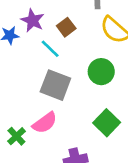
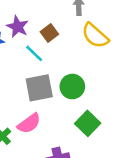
green circle: (101, 72) -> (72, 87), moved
gray square: (55, 85) -> (39, 88), turned -32

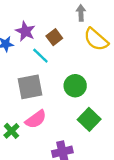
gray square: (39, 88) -> (30, 87), moved

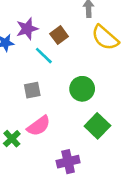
purple star: (25, 31) -> (27, 29), turned 30
gray square: (30, 87) -> (32, 90), size x0.6

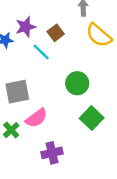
gray square: (32, 90) -> (17, 92), moved, size x1.5
purple cross: (68, 162) -> (52, 153), moved

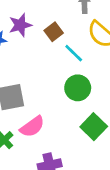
cyan line: (41, 52) -> (74, 53), moved

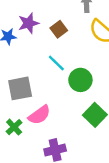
cyan line: (74, 53) -> (56, 63), moved

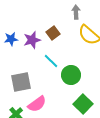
purple star: (29, 23) -> (32, 40), moved

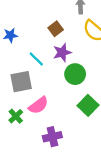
purple star: (32, 40) -> (62, 53), moved
cyan line: (51, 61) -> (36, 59), moved

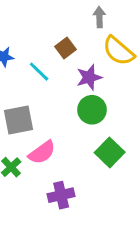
purple star: (62, 53) -> (89, 77), moved
cyan line: (36, 59) -> (39, 72), moved

